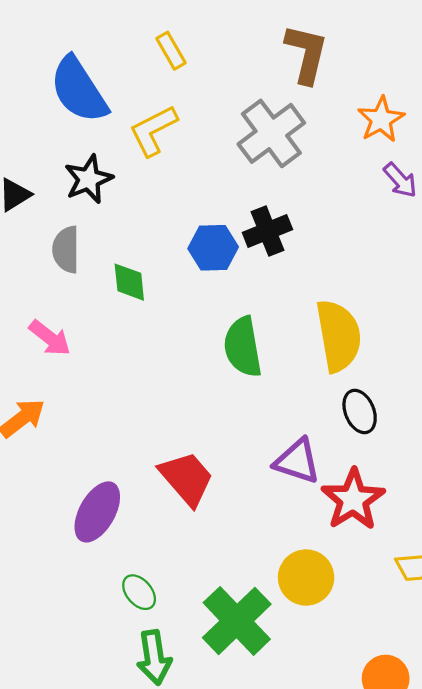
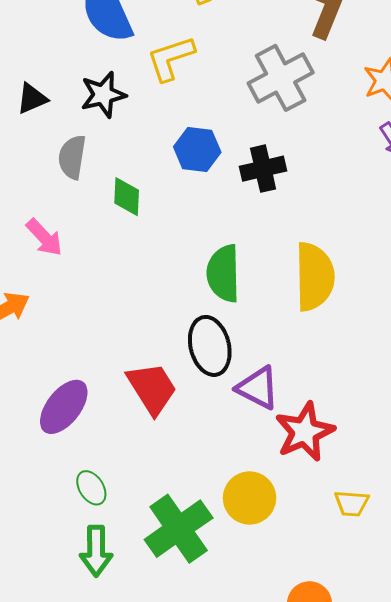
blue hexagon: (213, 248) -> (197, 149), moved
black ellipse: (360, 412) -> (210, 346), moved, size x1.4

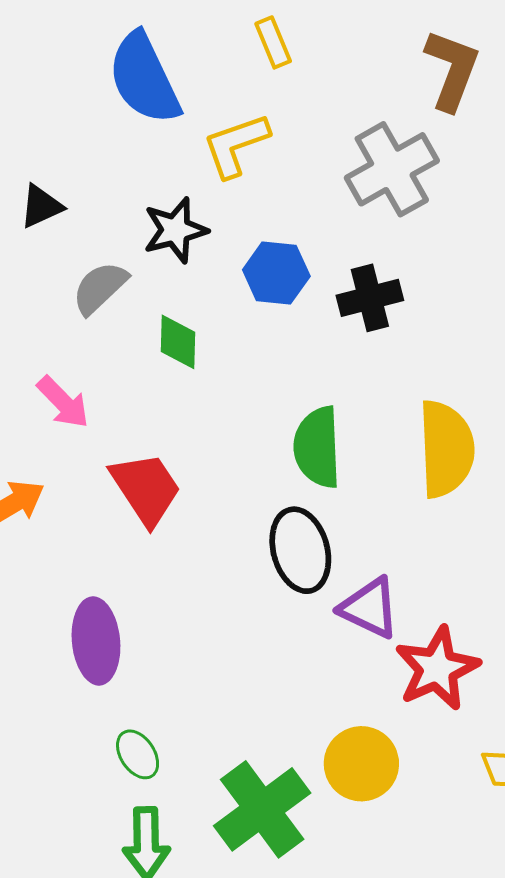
black star: (103, 95) -> (175, 230), moved
gray semicircle: (72, 157) -> (100, 288), turned 39
red trapezoid: (152, 388) -> (146, 489), moved
purple ellipse: (64, 407) -> (96, 641), turned -42

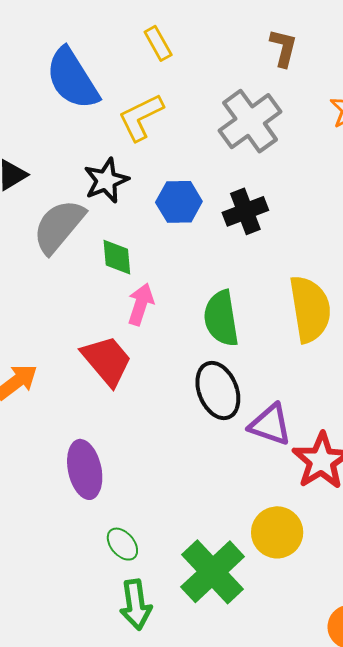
brown L-shape: (452, 70) -> (283, 48), size x0.7
gray semicircle: (100, 288) -> (59, 226), size x1.4
pink arrow: (63, 402) -> (141, 304), moved, turned -111

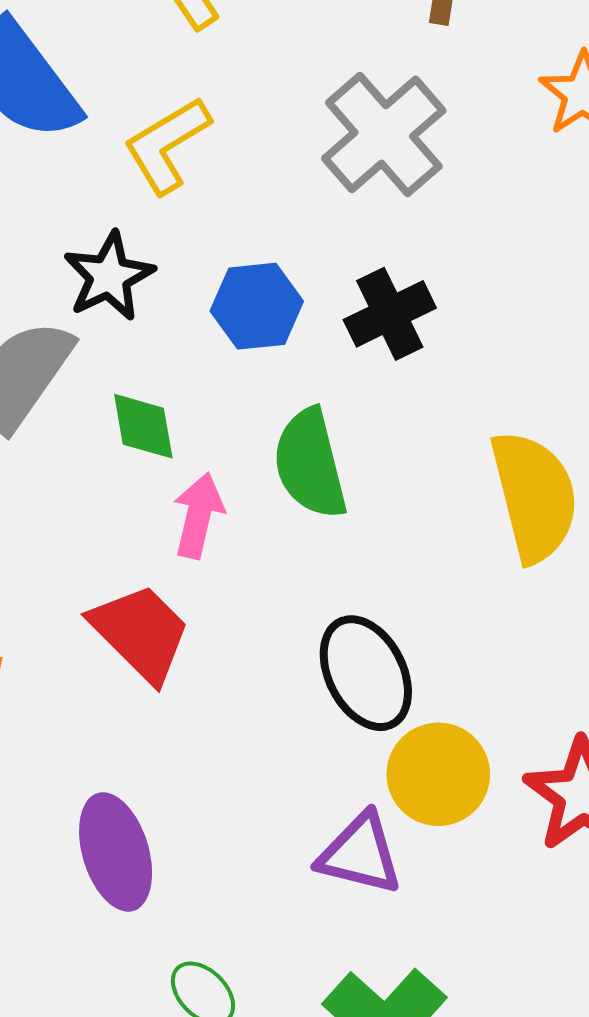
green semicircle: (221, 318) -> (310, 464), moved
purple triangle: (270, 425) -> (360, 854), moved
yellow circle: (277, 532) -> (438, 774), moved

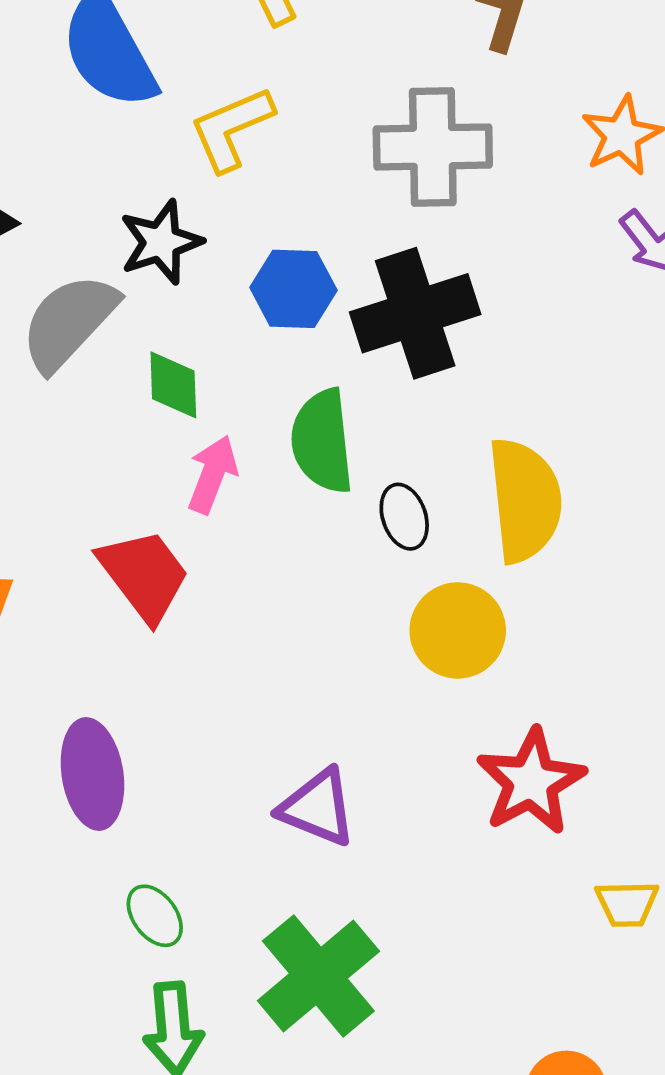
gray cross: (384, 134) -> (433, 147), turned 32
black cross: (390, 314) -> (415, 313), size x1.5
black ellipse: (366, 673) -> (404, 517), moved, size x0.6
yellow circle: (438, 774) -> (458, 630), moved

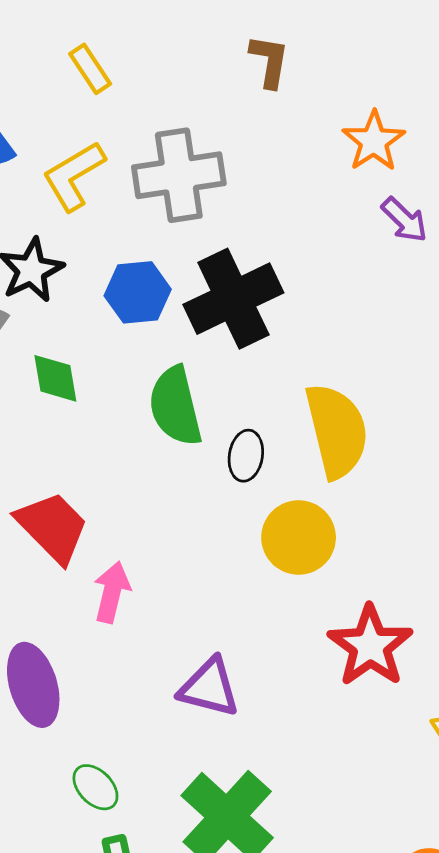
gray cross: (433, 147) -> (179, 175), moved
pink arrow: (212, 474) -> (112, 592), moved
black ellipse: (404, 517) -> (246, 456), turned 36

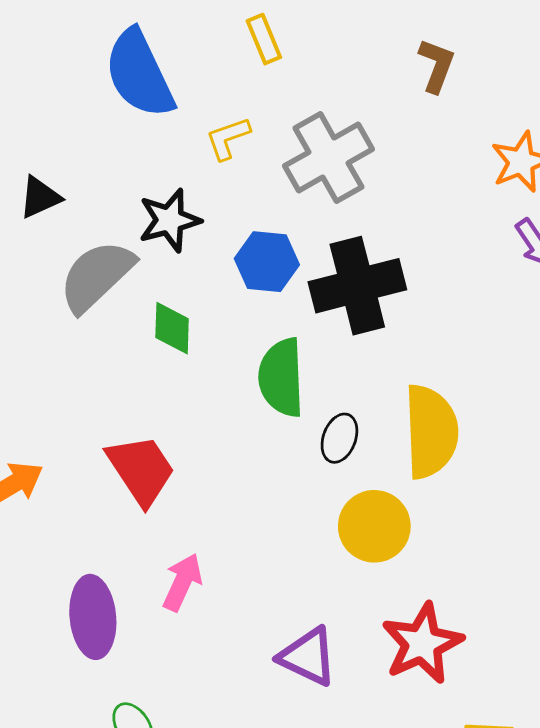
gray cross: (179, 175) -> (328, 158), turned -32
yellow L-shape: (74, 176) -> (228, 138), size x0.7
pink arrow: (112, 592) -> (182, 582), moved
purple triangle: (209, 688) -> (308, 657), moved

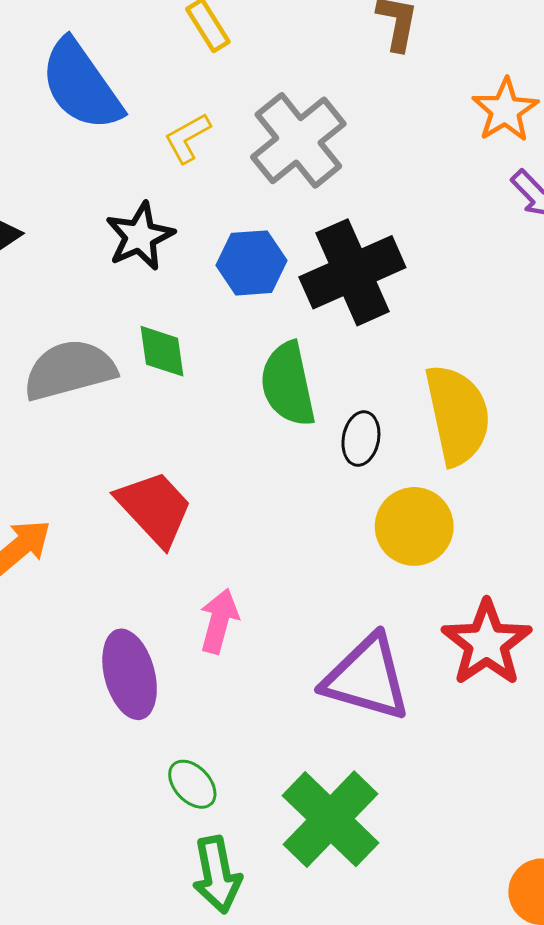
gray semicircle: (97, 276) -> (70, 370), moved, turned 38
purple triangle: (308, 657) -> (367, 678), size x1.4

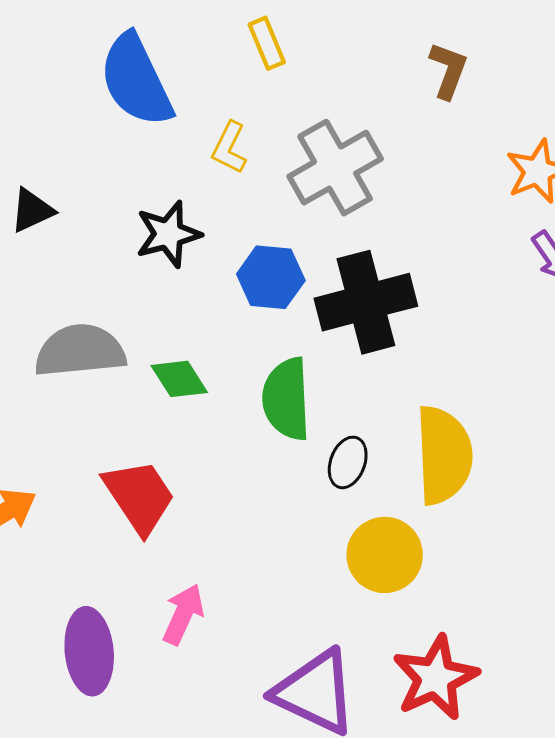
yellow L-shape: (187, 138) -> (229, 148), turned -44
green diamond: (162, 351) -> (179, 379), moved, turned -34

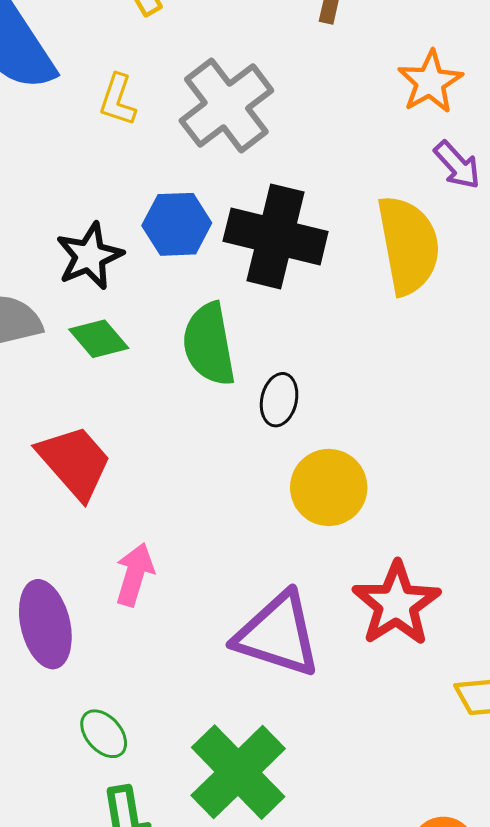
black star: (168, 234) -> (89, 256), moved
black cross: (366, 302) -> (276, 236), turned 36
yellow semicircle: (444, 455) -> (408, 245), moved

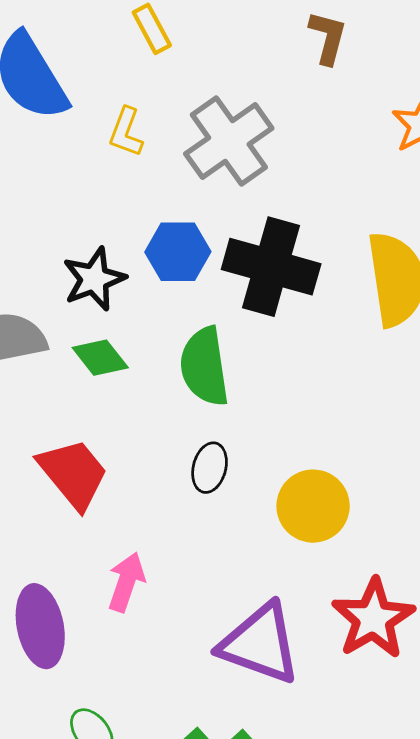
black ellipse: (279, 400) -> (210, 468), moved

